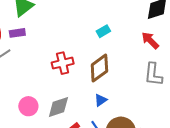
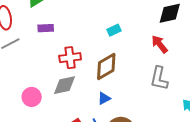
purple rectangle: (17, 33) -> (46, 28), moved
gray diamond: (58, 107) -> (64, 85), moved

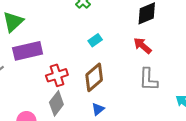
purple rectangle: (46, 28) -> (28, 51), size x1.8
gray diamond: (64, 85) -> (56, 103), turned -30

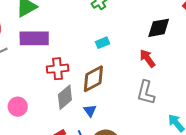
gray diamond: (56, 103) -> (65, 97), moved
blue triangle: (98, 109) -> (90, 111), turned -40

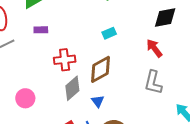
purple rectangle: (34, 38) -> (41, 30), size x0.5

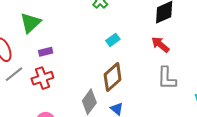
red cross: (65, 60) -> (42, 78), moved

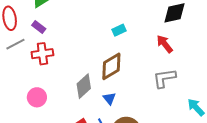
purple rectangle: (46, 52) -> (39, 27), moved, turned 40
gray L-shape: (167, 78) -> (164, 78), turned 70

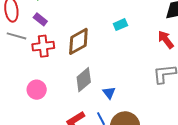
gray line: (15, 44) -> (17, 36), turned 42
brown diamond: (111, 66) -> (78, 41), moved

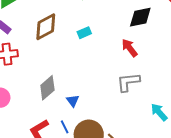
brown diamond: (78, 41) -> (46, 27), moved

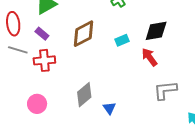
black diamond: (140, 17) -> (156, 31), moved
red arrow: (129, 48) -> (150, 57), moved

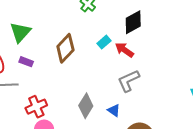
red arrow: (150, 57) -> (124, 50), moved
red cross: (44, 60) -> (36, 107), moved
gray L-shape: (165, 90) -> (128, 81), moved

